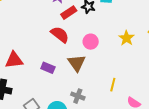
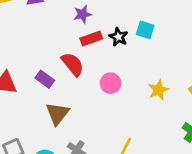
brown triangle: (77, 63) -> (58, 114), moved
purple rectangle: (48, 68) -> (45, 79), moved

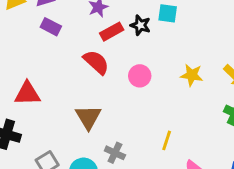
purple rectangle: (45, 79) -> (51, 27), moved
yellow star: (158, 90) -> (192, 75), turned -30

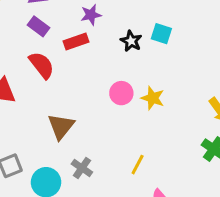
red rectangle: (112, 32) -> (76, 41), moved
red semicircle: (96, 62) -> (42, 65), moved
yellow star: (192, 75) -> (153, 98), moved

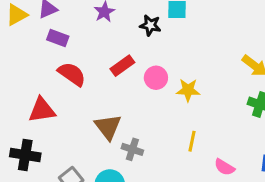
red rectangle: (76, 41) -> (122, 66), moved
yellow star: (153, 98) -> (188, 90), moved
gray cross: (82, 168) -> (132, 149), moved

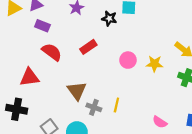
pink circle: (156, 78) -> (128, 60), moved
yellow star: (188, 90) -> (155, 64), moved
yellow line: (192, 141) -> (116, 105), moved

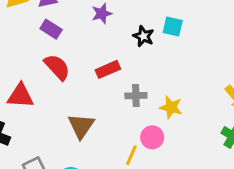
pink circle: (128, 60) -> (152, 137), moved
yellow star: (155, 64) -> (171, 107), moved
gray cross: (94, 107) -> (136, 96), moved, turned -32

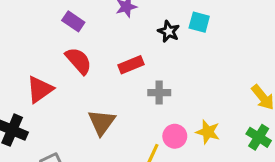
red triangle: (20, 96) -> (40, 89), turned -40
yellow star: (171, 107) -> (208, 132), moved

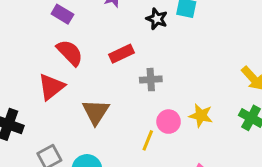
red triangle: (40, 89) -> (51, 87), moved

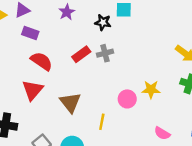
gray cross: (151, 80) -> (105, 53), moved
yellow line: (148, 140) -> (102, 122), moved

